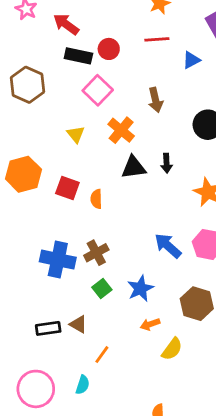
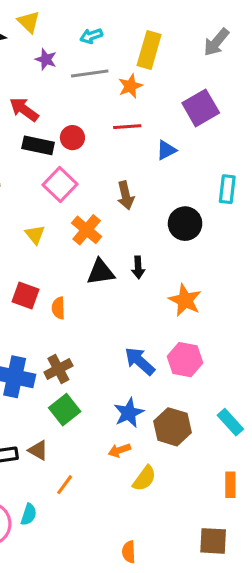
green square: (102, 288) -> (65, 410), size x1.4
blue star: (140, 288) -> (129, 413), moved
cyan semicircle: (83, 385) -> (29, 514), moved

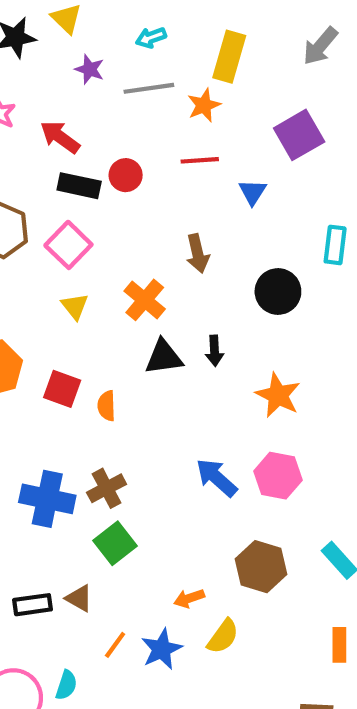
blue triangle: (166, 150) -> (253, 192), turned -30
pink square: (60, 184) -> (68, 245), moved
blue star: (129, 413) -> (162, 649), moved

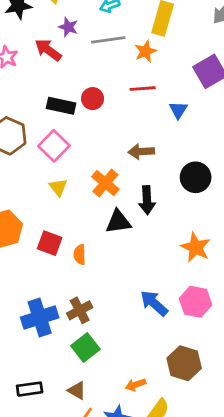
red arrow: (60, 137) -> (48, 50), moved
brown arrow: (198, 253) -> (141, 152), turned 100
black arrow: (214, 351) -> (147, 200), moved, size x1.4
blue cross: (47, 499) -> (40, 317), turned -30
brown triangle: (79, 598) -> (77, 390), moved

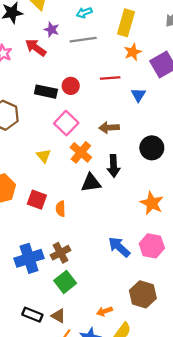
orange star: (145, 51) -> (133, 52), moved
pink square: (54, 146) -> (66, 123), moved
black rectangle: (30, 389) -> (32, 315), moved, turned 30

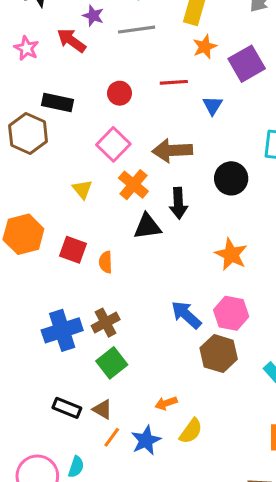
black rectangle: (46, 92) -> (58, 102), moved
brown arrow: (109, 128) -> (172, 151), size x1.4
brown hexagon: (143, 294) -> (219, 354), moved

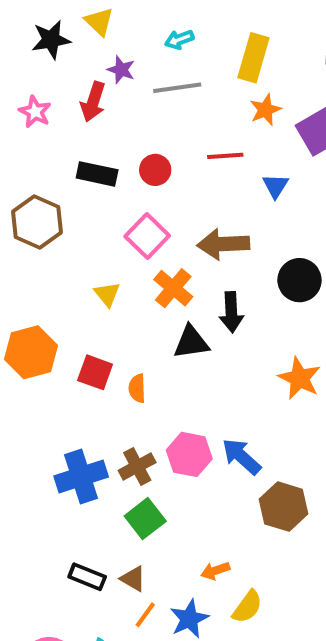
red arrow: (71, 40) -> (93, 102), turned -108
black rectangle: (58, 102) -> (97, 174), moved
pink hexagon: (231, 313) -> (189, 454), moved

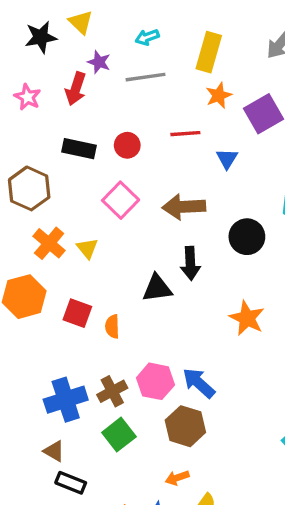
orange cross: (173, 288) -> (49, 243), moved
brown hexagon: (283, 507) -> (185, 426), moved
brown triangle: (133, 579) -> (54, 451), moved

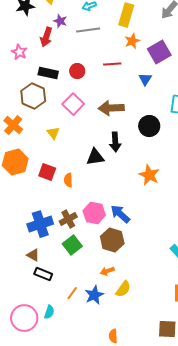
pink star: (27, 97) -> (19, 52), moved
blue triangle: (227, 159) -> (145, 79), moved
brown hexagon: (29, 188) -> (33, 96), moved
orange cross: (49, 243) -> (13, 125), moved

